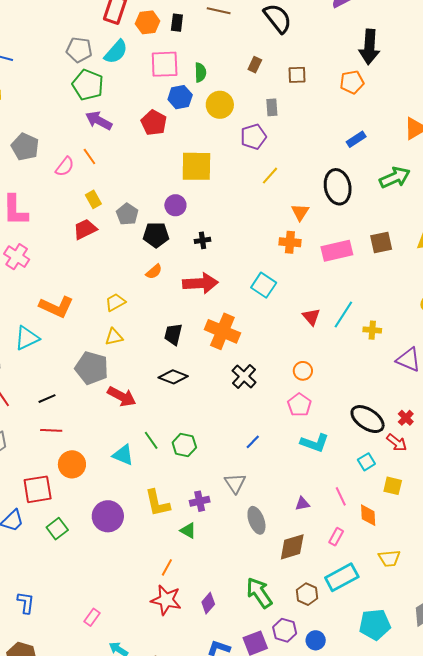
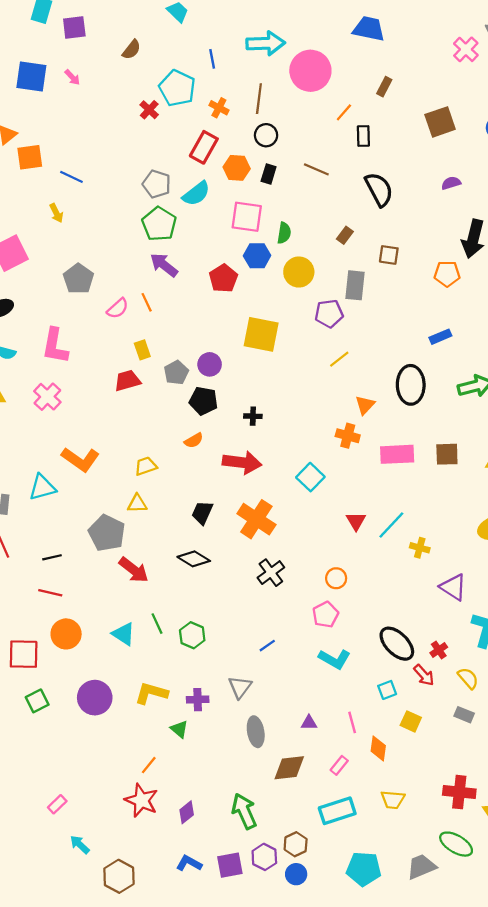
gray rectangle: (272, 107) -> (355, 285), size x1.5
purple circle: (175, 205) -> (210, 364), moved
yellow L-shape: (157, 503) -> (151, 693), turned 108
brown hexagon: (307, 594) -> (296, 844), moved

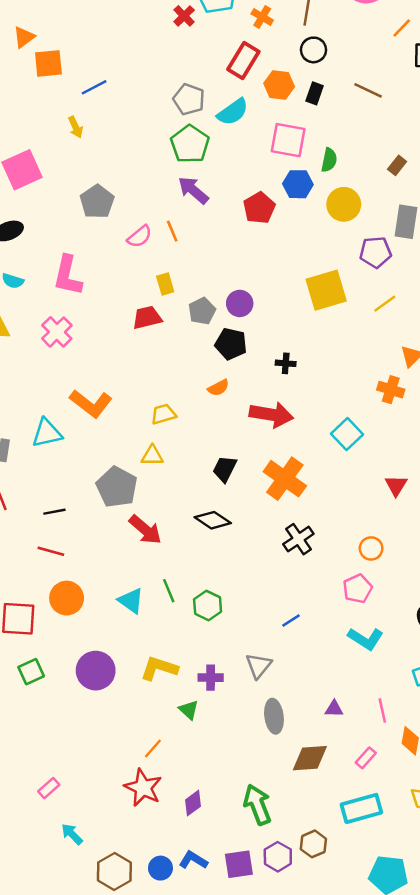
blue line: (71, 177) -> (94, 87), turned -55
yellow square: (261, 334) -> (326, 290), moved, turned -30
blue circle: (296, 874) -> (160, 868), moved

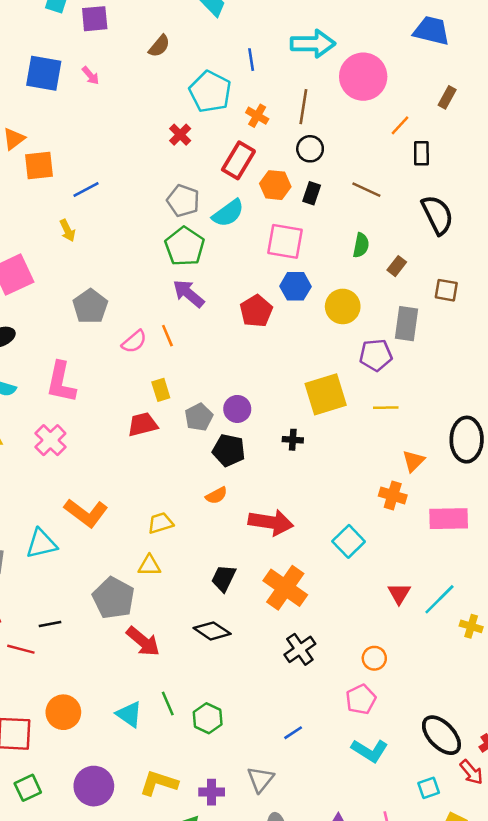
red cross: (184, 16) -> (180, 135), moved
green semicircle: (329, 160) -> (361, 245), moved
yellow line: (385, 304) -> (386, 408), turned 35
black cross: (286, 363) -> (293, 440), moved
red line: (51, 551) -> (21, 649), moved

